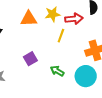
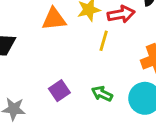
purple square: (30, 59) -> (59, 91), moved

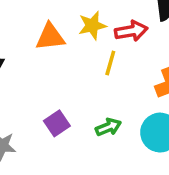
green arrow: (102, 94) -> (108, 127), turned 132

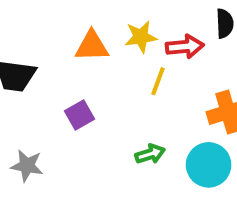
purple square: (57, 123) -> (80, 115), moved

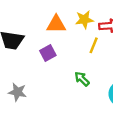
purple square: (80, 115) -> (48, 53), moved
green arrow: (150, 154) -> (82, 79), moved, turned -119

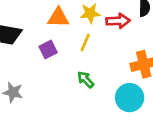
yellow line: (94, 45) -> (85, 42), moved

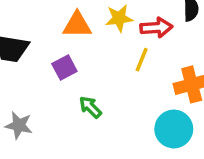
yellow line: (85, 42) -> (142, 60), moved
green arrow: (86, 80) -> (90, 107), moved

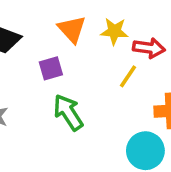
orange triangle: (77, 25) -> (72, 29), turned 36
green arrow: (90, 107) -> (68, 112), size x1.5

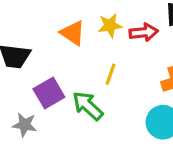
purple square: (51, 68) -> (49, 93), moved, size x1.4
yellow line: (128, 76) -> (111, 74), moved

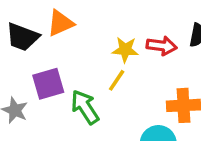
yellow star: (110, 25) -> (125, 50), moved
orange triangle: (73, 33) -> (60, 23), moved, turned 48

